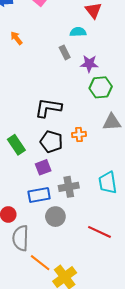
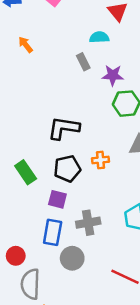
black pentagon: (51, 142) -> (67, 169), turned -30
purple square: (43, 167) -> (57, 199), turned 35
blue rectangle: (39, 195) -> (53, 232), turned -70

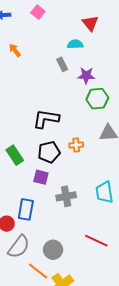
blue rectangle: (53, 232) -> (26, 209), moved
gray circle: (72, 258) -> (53, 250), moved
gray semicircle: (30, 284) -> (19, 247), turned -145

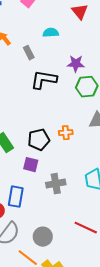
cyan semicircle: (75, 44) -> (51, 33), moved
gray rectangle: (62, 64) -> (29, 53), moved
black L-shape: (46, 119) -> (44, 80), moved

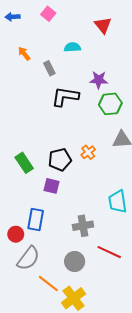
orange cross: (66, 133) -> (88, 152), turned -32
gray cross: (56, 184) -> (83, 226), moved
gray circle: (43, 237) -> (75, 261), moved

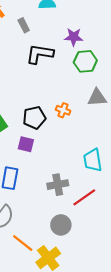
orange cross: (88, 152) -> (63, 110), turned -32
red line: (109, 252) -> (84, 197), moved, turned -60
gray circle: (75, 261) -> (61, 225), moved

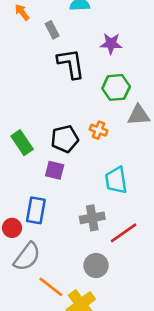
black L-shape: (40, 54) -> (71, 64), turned 72
green hexagon: (85, 61) -> (116, 87), moved
cyan trapezoid: (93, 160) -> (116, 180), moved

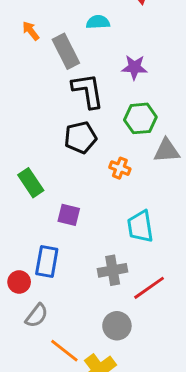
gray rectangle: (52, 30) -> (66, 51), size x1.6
black pentagon: (65, 139) -> (80, 137), moved
gray semicircle: (27, 257) -> (37, 316), size x0.7

